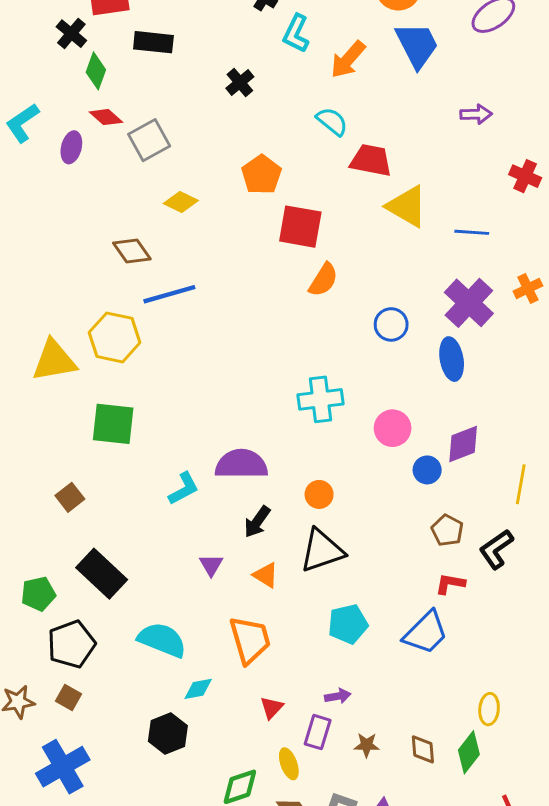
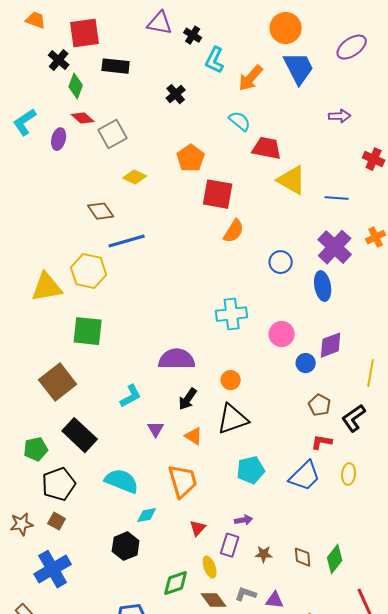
cyan L-shape: (184, 489) -> (131, 396), moved
brown square: (70, 497) -> (58, 382), size x1.8
yellow ellipse: (489, 709) -> (349, 474), moved

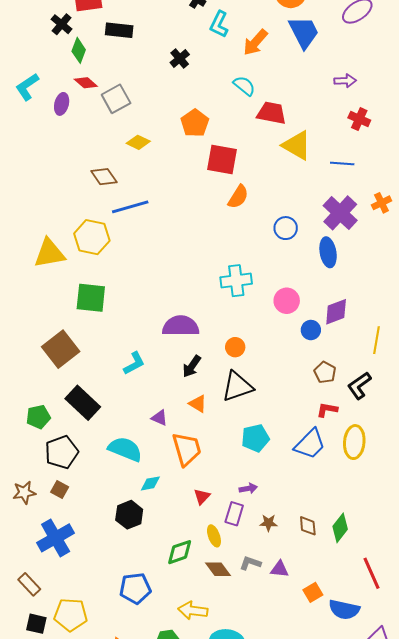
red cross: (374, 159) -> (359, 119), moved
purple triangle: (156, 429) -> (159, 418), moved, turned -36
yellow ellipse: (349, 474) -> (354, 442), size x1.5

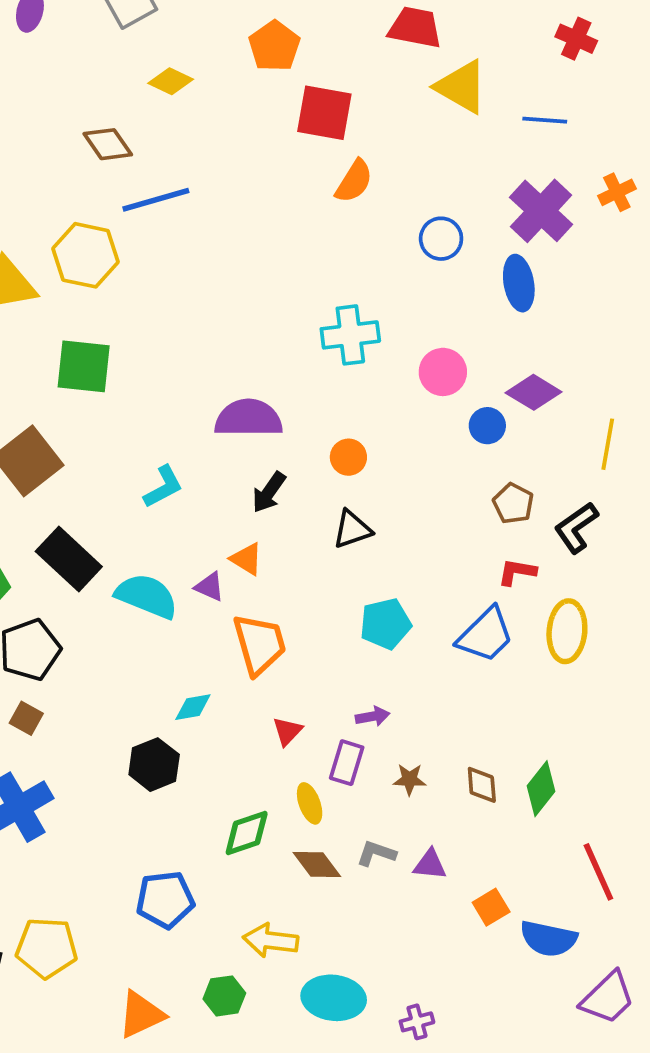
purple diamond: (336, 312) -> (534, 392), turned 52
black triangle: (237, 387) -> (352, 529), size x0.7
orange triangle: (198, 404) -> (247, 559), moved
cyan semicircle: (125, 449) -> (147, 596), moved

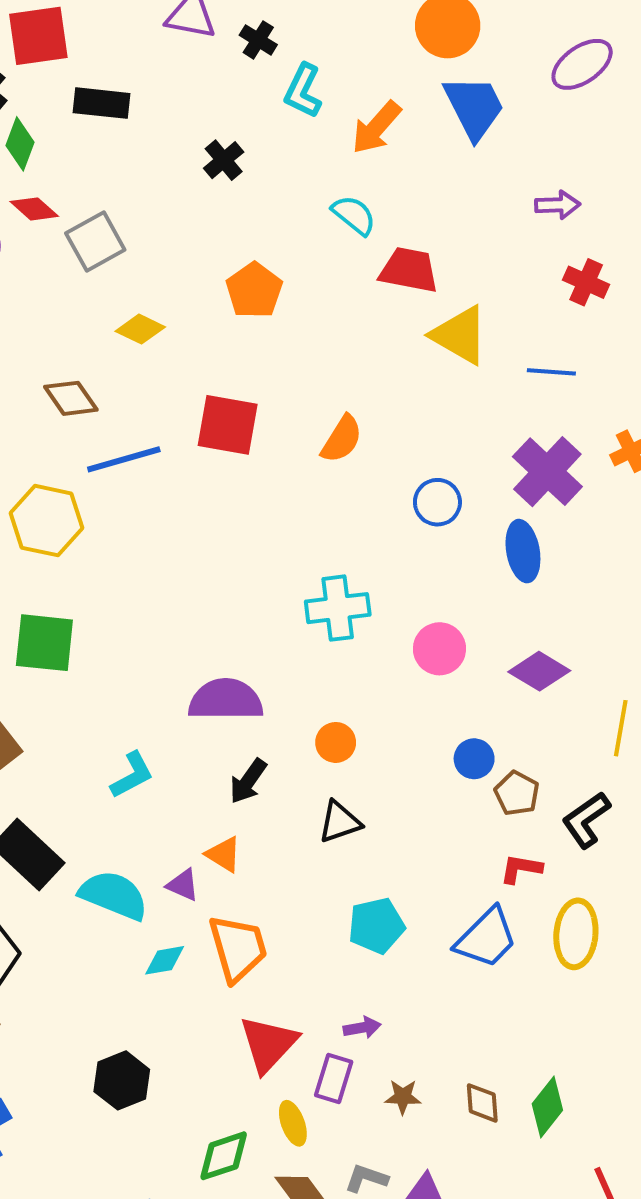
red square: (324, 113) -> (228, 425), moved
blue circle: (487, 426) -> (474, 759), moved
cyan diamond: (193, 707) -> (165, 960), moved
red triangle: (287, 731) -> (268, 1044), size x1.8

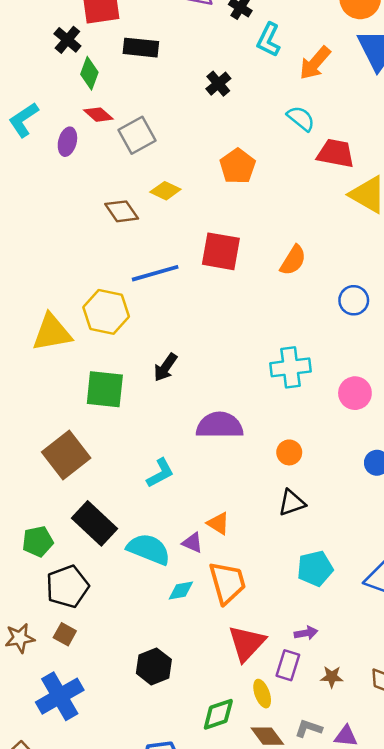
brown diamond: (71, 398) -> (122, 211), moved
black arrow: (248, 781) -> (165, 367), moved

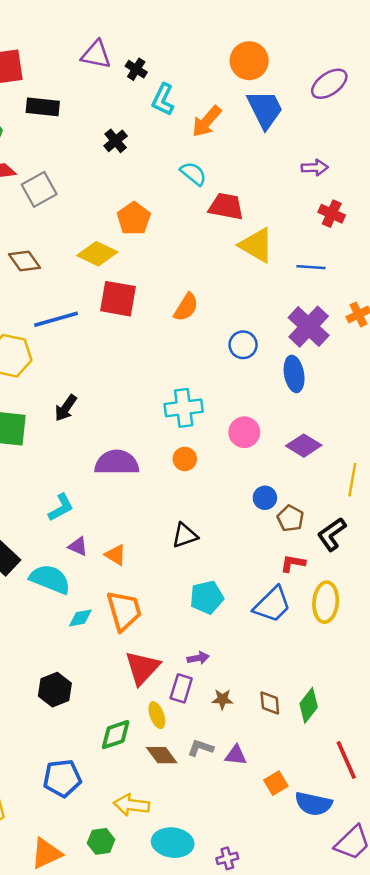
yellow diamond: (165, 191) -> (97, 254), moved, size x1.4
orange circle: (289, 452) -> (185, 459), moved
purple triangle: (193, 543) -> (78, 546), moved

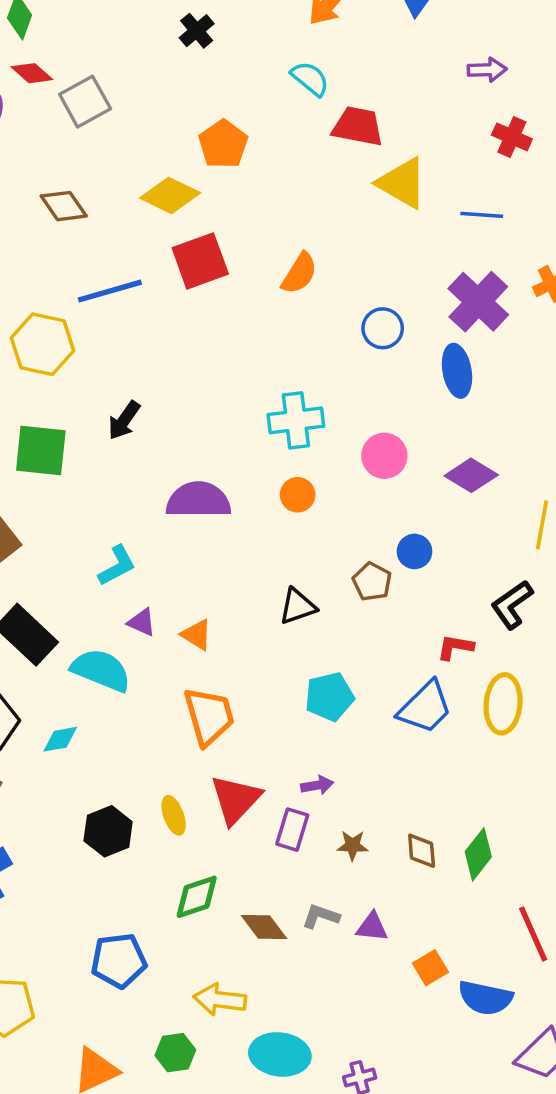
red square: (118, 299) -> (200, 261), turned -30
brown pentagon: (290, 518) -> (372, 582), moved
cyan diamond: (80, 618) -> (60, 739), moved
yellow ellipse: (157, 715) -> (174, 815), moved

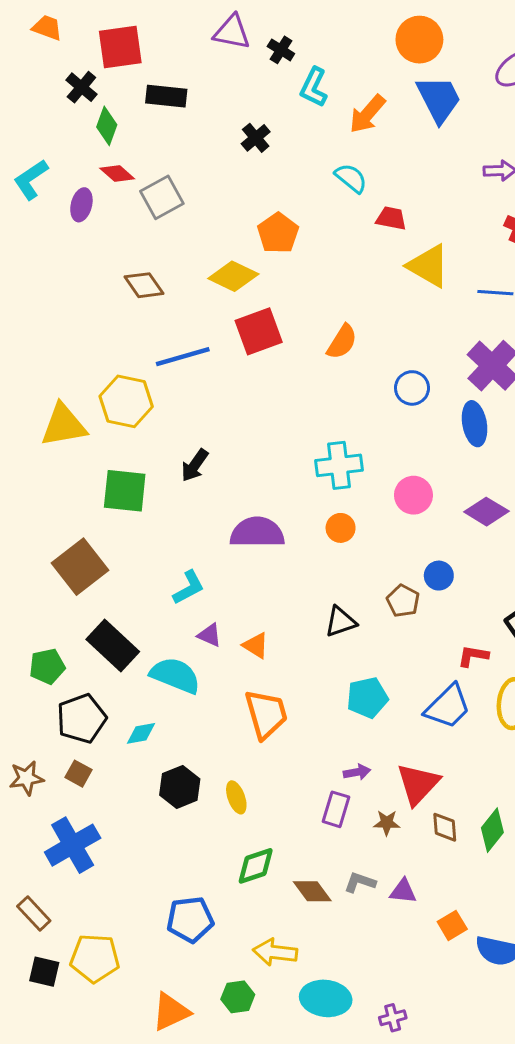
red trapezoid: (358, 126) -> (391, 218), size x0.7
red triangle: (236, 799) -> (418, 784), moved
black hexagon: (108, 831) -> (180, 787), moved

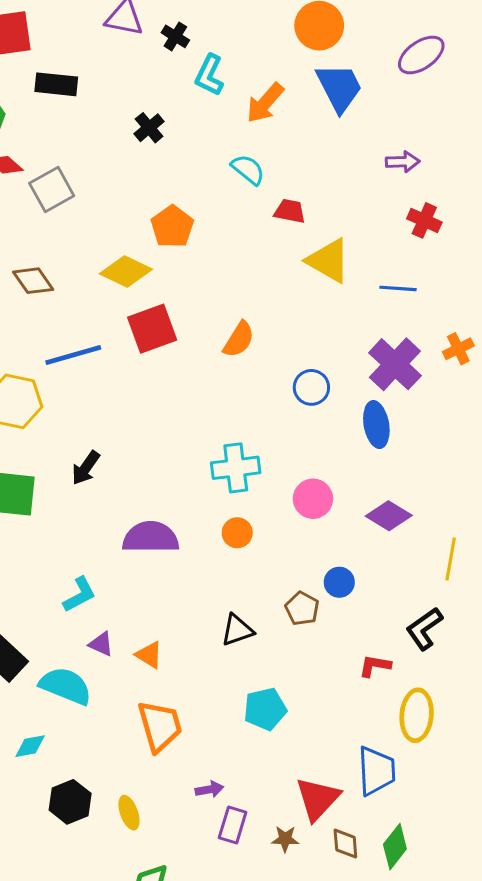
blue trapezoid: (448, 707) -> (376, 771), moved, turned -48
purple arrow: (357, 772) -> (209, 789), moved

